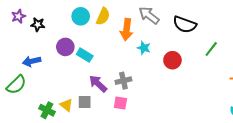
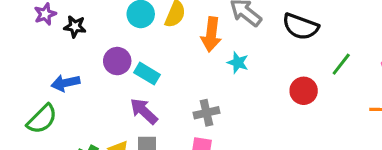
red circle: (172, 60) -> (304, 91), moved
purple arrow: (98, 84) -> (144, 111), moved

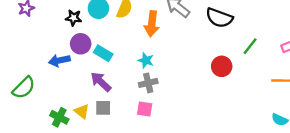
black star: (75, 27) -> (74, 18), moved
cyan star: (238, 63) -> (146, 60), moved
blue arrow: (66, 83) -> (59, 60), moved

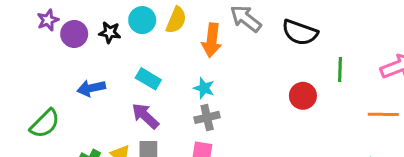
purple circle: (81, 44) -> (74, 34), moved
green line: (250, 46) -> (340, 70), turned -36

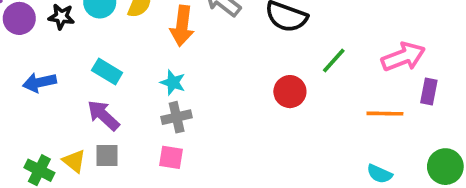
green line: (340, 70) -> (334, 60), turned 40

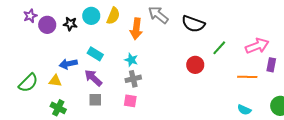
blue arrow: (39, 82) -> (68, 64), moved
yellow triangle: (74, 161) -> (55, 81), moved, turned -32

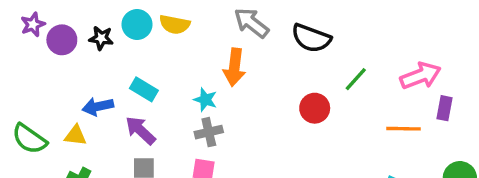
yellow semicircle: (113, 16) -> (175, 24), turned 78
orange arrow: (136, 29) -> (234, 67), moved
green semicircle: (28, 83) -> (29, 139), turned 80

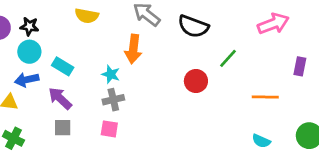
cyan circle: (137, 24) -> (29, 52), moved
pink arrow: (421, 76) -> (273, 24), moved
purple rectangle: (445, 108) -> (300, 66), moved

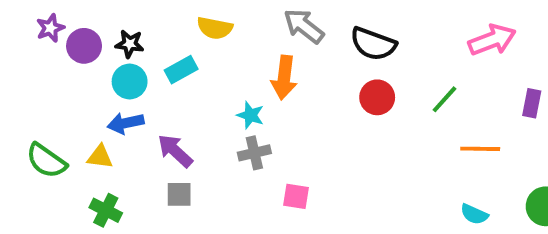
green line: (228, 58) -> (445, 99), moved
cyan rectangle: (63, 66) -> (181, 70), moved, turned -60
red circle: (196, 81) -> (377, 97), moved
pink square: (109, 129) -> (296, 196), moved

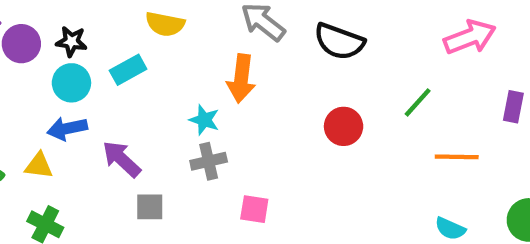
red circle: (377, 97) -> (344, 126), moved
gray square: (179, 194) -> (150, 207), moved

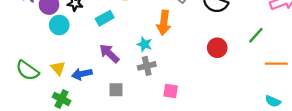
cyan circle: (71, 83) -> (59, 25), moved
blue arrow: (67, 129) -> (82, 74), moved
purple arrow: (122, 159) -> (109, 53), moved
yellow triangle: (39, 166) -> (58, 68), turned 42

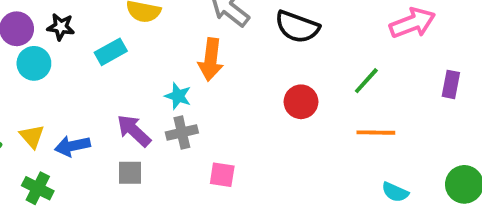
purple arrow: (109, 53) -> (134, 131), moved
orange line: (276, 64) -> (376, 133), moved

